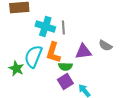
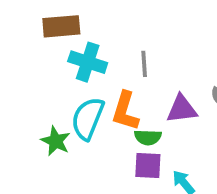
cyan cross: (45, 26) -> (88, 62), moved
purple square: (65, 82) -> (148, 166), turned 35

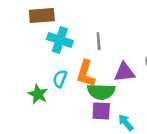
cyan semicircle: (88, 119) -> (60, 79), size x0.6
green semicircle: (148, 137) -> (101, 92), size x1.5

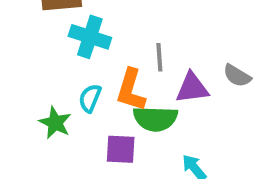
gray line: (99, 41) -> (159, 57), moved
purple square: (101, 111) -> (121, 149), moved

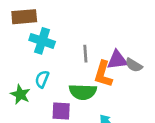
purple triangle: (192, 88) -> (117, 60), moved
orange L-shape: (131, 90) -> (103, 74), moved

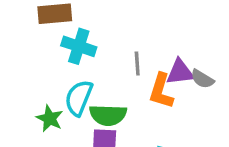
cyan semicircle: (42, 79) -> (79, 98), size x1.5
green semicircle: (83, 92) -> (108, 115), moved

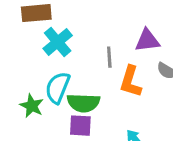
cyan cross: (79, 46) -> (58, 42), turned 32
purple triangle: (180, 72) -> (147, 40), moved

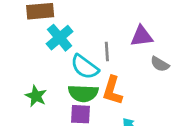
orange L-shape: (131, 82) -> (112, 90), moved
cyan semicircle: (58, 88) -> (85, 67), moved, turned -76

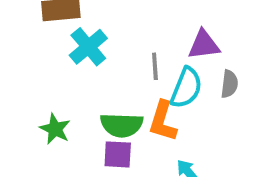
gray semicircle: (160, 64) -> (229, 84), turned -114
cyan semicircle: (85, 67) -> (186, 88), moved, turned -104

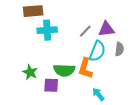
cyan cross: (88, 47) -> (47, 30), turned 36
gray line: (155, 66) -> (85, 31), moved, turned 48
purple square: (118, 154) -> (51, 85), moved

